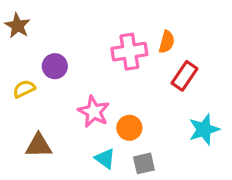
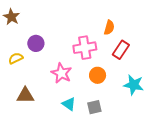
pink cross: (129, 52) -> (85, 48), moved
orange circle: (129, 128) -> (98, 75), moved
cyan star: (204, 129) -> (134, 85), turned 30

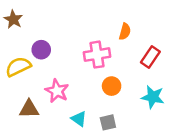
red rectangle: (121, 50) -> (150, 57), moved
yellow semicircle: (16, 58) -> (18, 67), size x1.5
pink star: (61, 73) -> (57, 91), moved

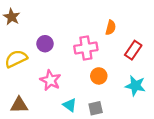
purple circle: (41, 50) -> (45, 44), moved
brown triangle: (29, 109) -> (19, 105), moved

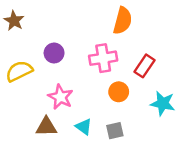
orange semicircle: (111, 28) -> (123, 21), moved, size x1.5
red rectangle: (133, 50) -> (145, 66), moved
brown triangle: (19, 105) -> (46, 127), moved

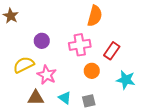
yellow semicircle: (19, 71) -> (24, 65), moved

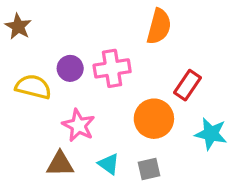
pink cross: (80, 45) -> (112, 68), moved
yellow semicircle: (24, 65) -> (33, 87), moved, turned 40
orange circle: (92, 71) -> (154, 119), size x1.5

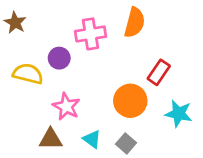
pink cross: (112, 68) -> (90, 34), moved
gray square: (149, 169) -> (126, 143), turned -36

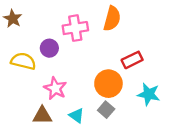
red rectangle: (159, 72) -> (132, 60), turned 30
gray square: (126, 143) -> (106, 110), moved

